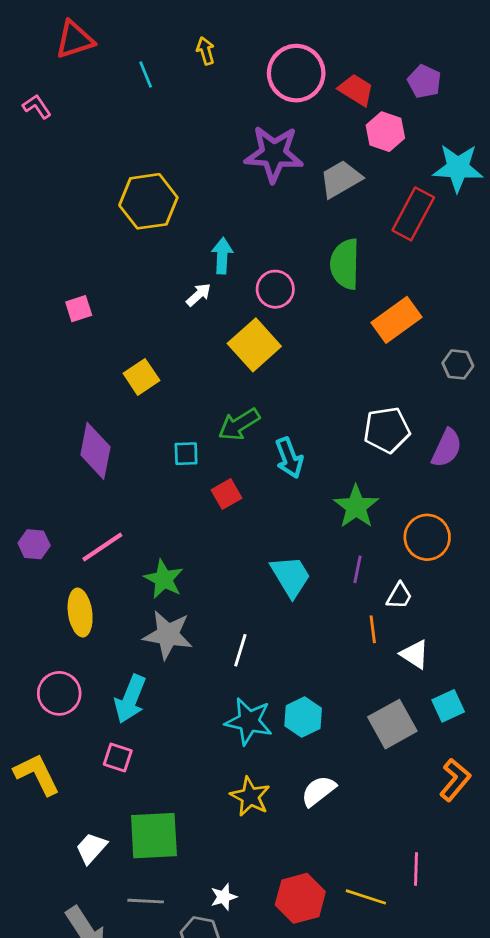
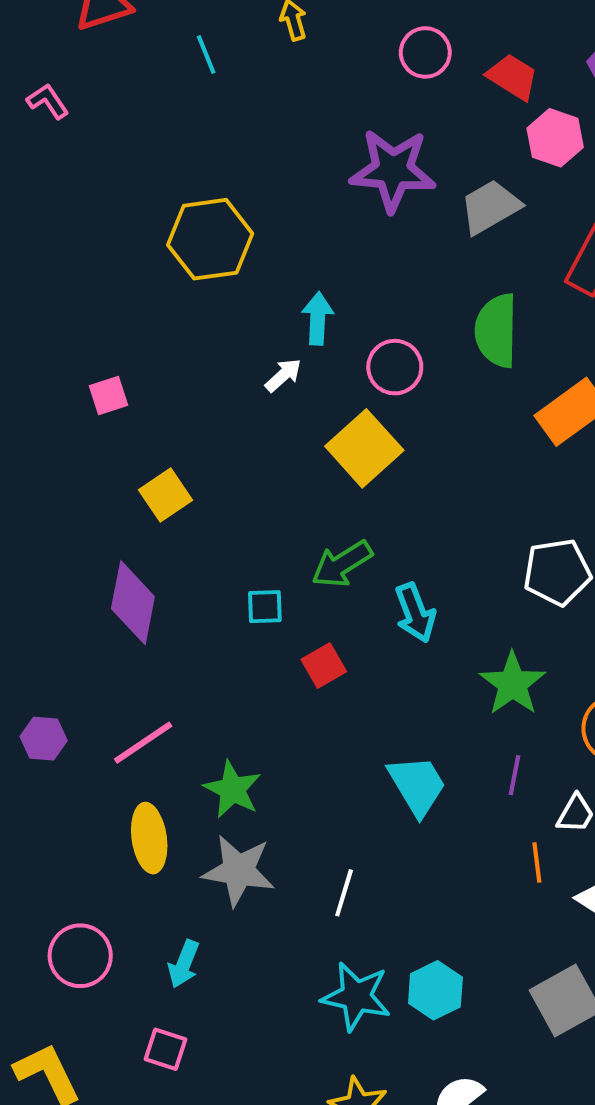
pink circle: (296, 73) -> (425, 52), size x0.6
yellow square: (141, 377) -> (165, 495), moved
yellow ellipse: (80, 613) -> (149, 838), moved
cyan arrow: (130, 699) -> (184, 964), size x0.7

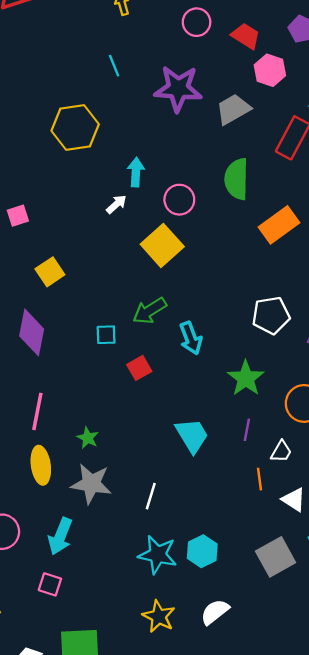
cyan line: (206, 55) -> (114, 66), moved
pink line: (143, 743) -> (37, 411), turned -45
green star: (232, 789) -> (88, 438), size x0.7
cyan arrow: (184, 964) -> (60, 536), size x1.4

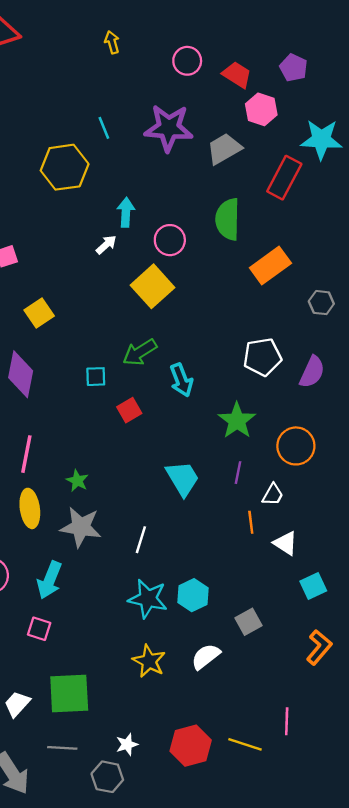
cyan line: (114, 66) -> (104, 128), moved
gray square: (276, 557) -> (248, 622), moved, size x0.7

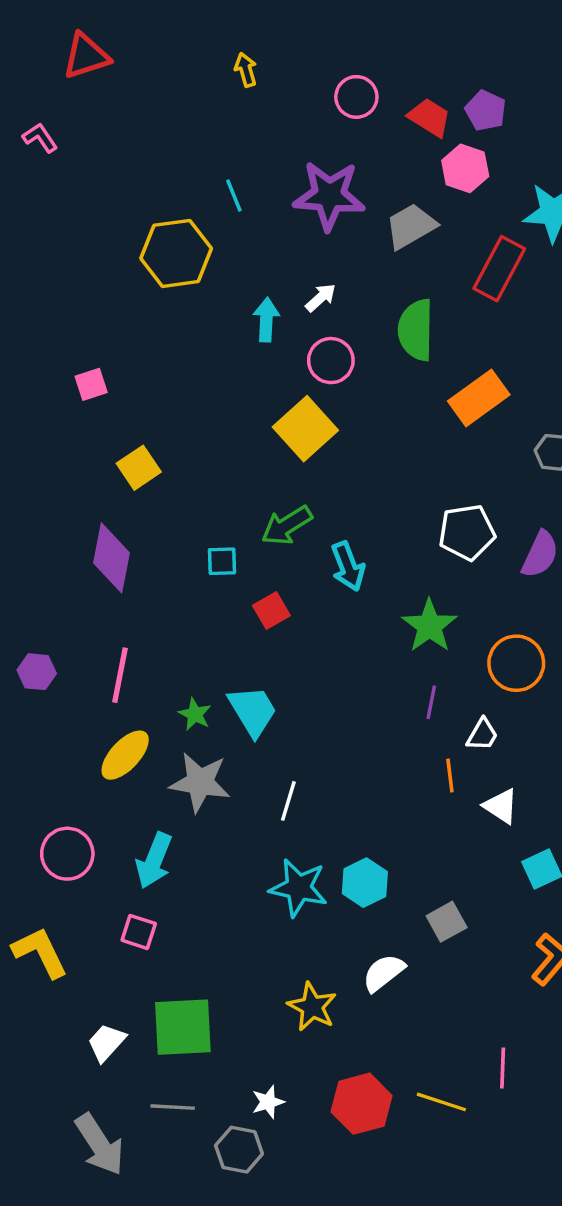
purple pentagon: (294, 68) -> (486, 111), moved
white arrow: (106, 245) -> (321, 298), moved
cyan trapezoid: (183, 478) -> (253, 711), moved
yellow ellipse: (30, 508) -> (125, 755), turned 51
yellow star: (149, 661) -> (312, 1007), moved

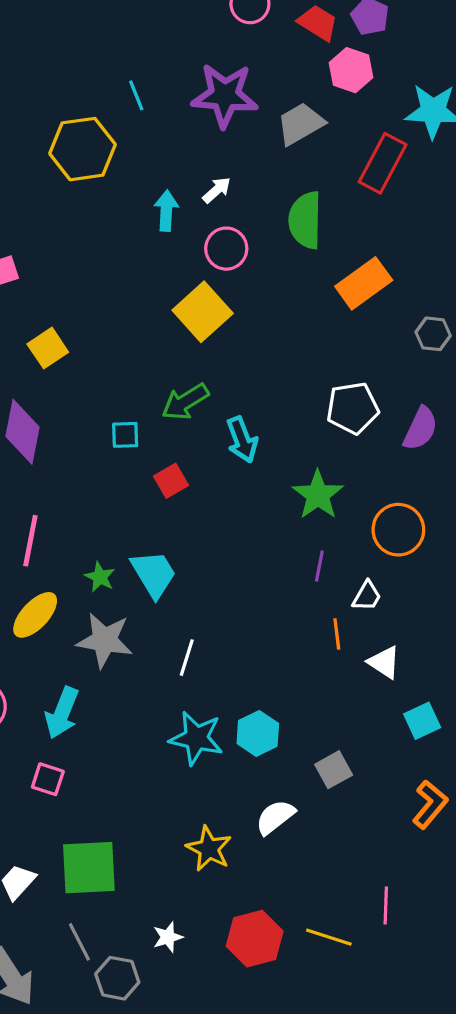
gray line: (173, 1107) -> (79, 942), turned 60
gray hexagon: (239, 1150) -> (117, 978), moved

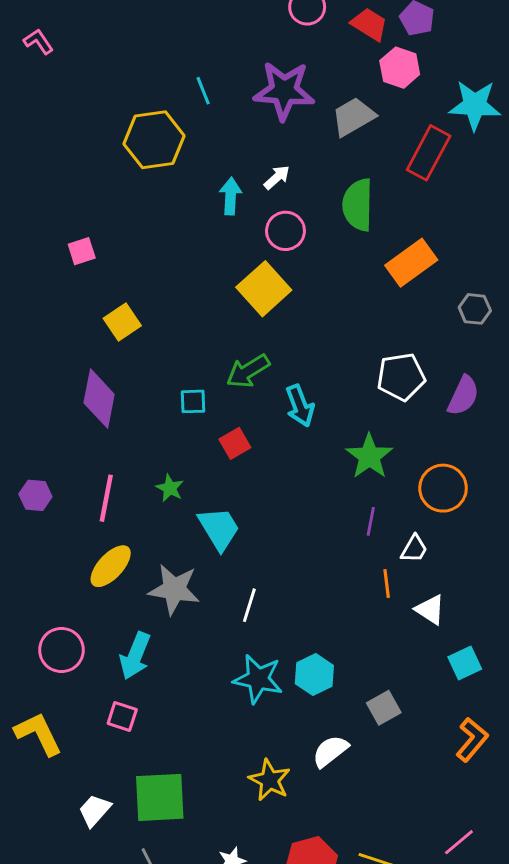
green star: (100, 577) -> (170, 488), moved
pink line: (386, 906) -> (459, 842), moved, turned 48

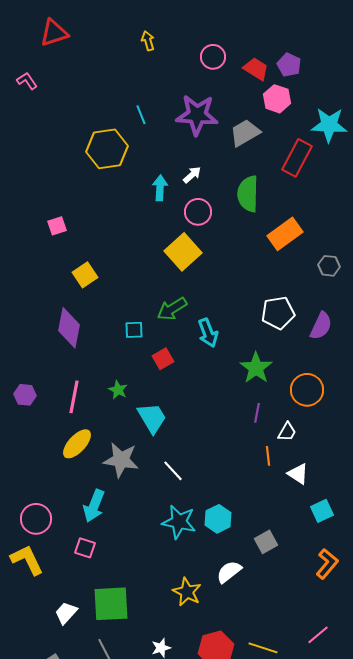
white line: (249, 605) -> (173, 471), turned -60
pink circle: (61, 650) -> (36, 519), moved

